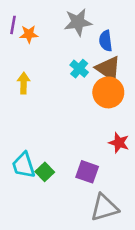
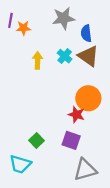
yellow arrow: (24, 83) -> (38, 60), moved
orange circle: (108, 92) -> (88, 98), moved
red star: (119, 143) -> (76, 114), moved
cyan trapezoid: (24, 165) -> (20, 164), moved, turned -55

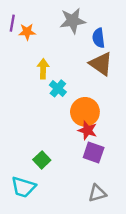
cyan cross: (65, 56) -> (58, 88), moved
orange circle: (88, 98) -> (85, 112), moved
purple square: (71, 140) -> (94, 153), moved
gray triangle: (85, 170) -> (97, 193), size x0.7

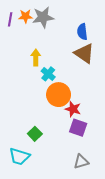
gray star: (73, 21) -> (43, 17), moved
orange star: (27, 32) -> (26, 16), moved
orange circle: (85, 112) -> (59, 95), moved

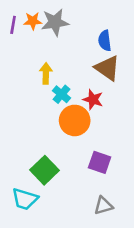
red star: (73, 109) -> (93, 100), moved
green square: (35, 134) -> (45, 170), size x1.5

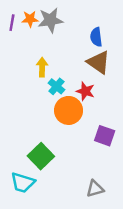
purple square: (100, 162) -> (105, 136), moved

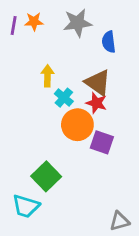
gray star: (50, 20) -> (77, 23), moved
brown triangle: (99, 62) -> (98, 83), moved
purple square: (105, 136) -> (102, 142), moved
gray triangle: (95, 189) -> (120, 221), moved

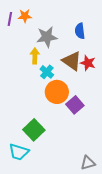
gray star: (77, 23) -> (47, 37), moved
red star: (96, 103) -> (88, 63), moved
purple square: (102, 142) -> (75, 105), turned 30

